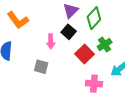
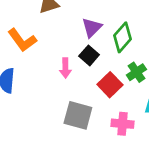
gray square: (41, 67) -> (78, 115), moved, size x1.5

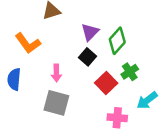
pink arrow: (65, 68) -> (56, 73), moved
gray square: (78, 115) -> (56, 103), moved

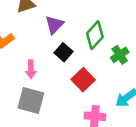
purple triangle: (90, 32) -> (54, 25), moved
green cross: (130, 72) -> (120, 55), moved

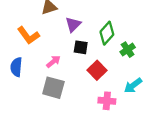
black square: (64, 52) -> (81, 47), turned -32
pink arrow: (31, 69) -> (53, 62), turned -128

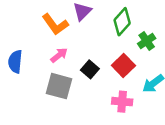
orange L-shape: (28, 35) -> (55, 24), moved
black square: (81, 47) -> (90, 69), moved, turned 32
red square: (97, 70) -> (123, 65), moved

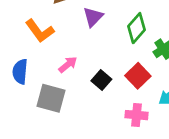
orange L-shape: (55, 24) -> (40, 31), moved
gray square: (59, 86) -> (51, 98), moved

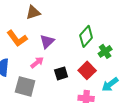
purple triangle: (93, 17) -> (47, 41), moved
black square: (101, 80) -> (61, 73), turned 32

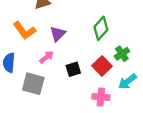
green cross: (105, 51) -> (122, 54), moved

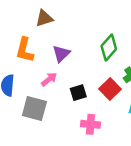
orange L-shape: (24, 30) -> (25, 50), turned 50
pink cross: (101, 97) -> (90, 124), moved

